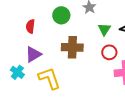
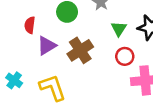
brown cross: (72, 47) -> (80, 50), turned -35
purple triangle: (33, 54) -> (47, 46), moved

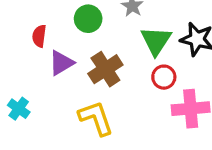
green triangle: (119, 29) -> (156, 41), size x1.5
yellow L-shape: (53, 88) -> (96, 118), moved

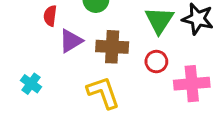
brown cross: (105, 69) -> (112, 47), turned 36
red circle: (164, 77) -> (156, 62), moved

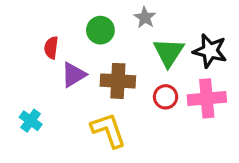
pink cross: (192, 84) -> (207, 98), moved

